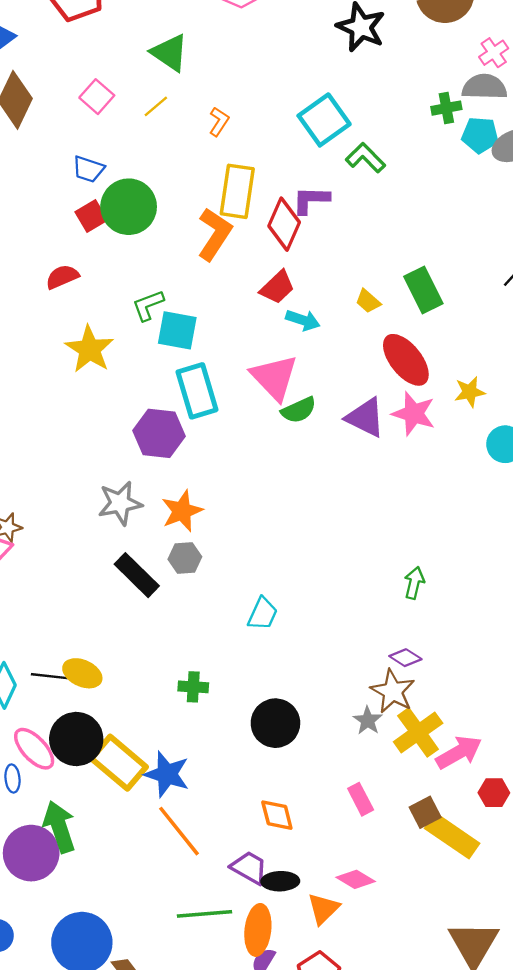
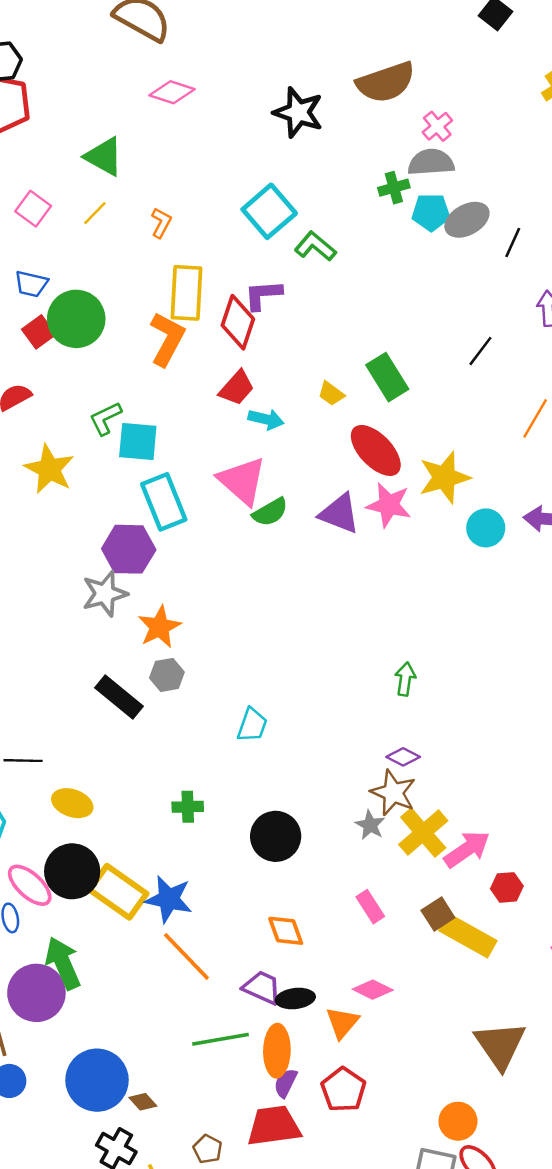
yellow star: (470, 392) -> (444, 477), size x1.6
gray star: (120, 503) -> (105, 594), moved
black line: (50, 676) -> (23, 761), moved

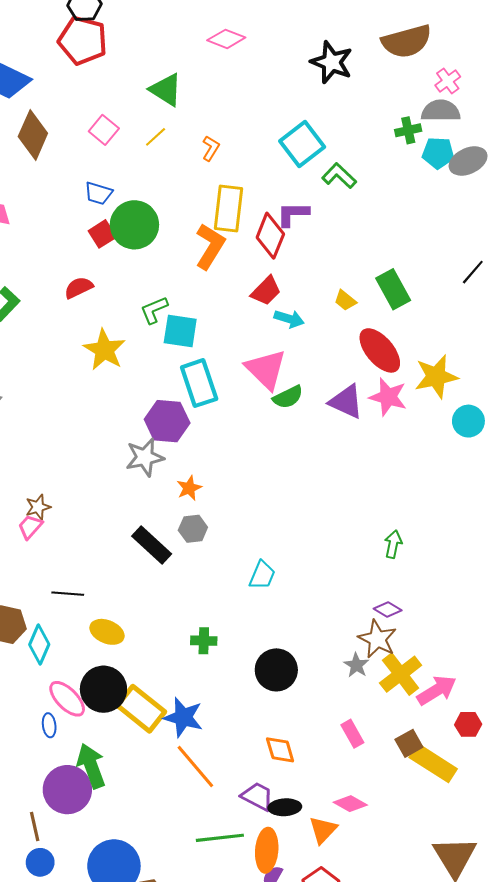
orange star: (159, 627) -> (189, 488), size x0.7

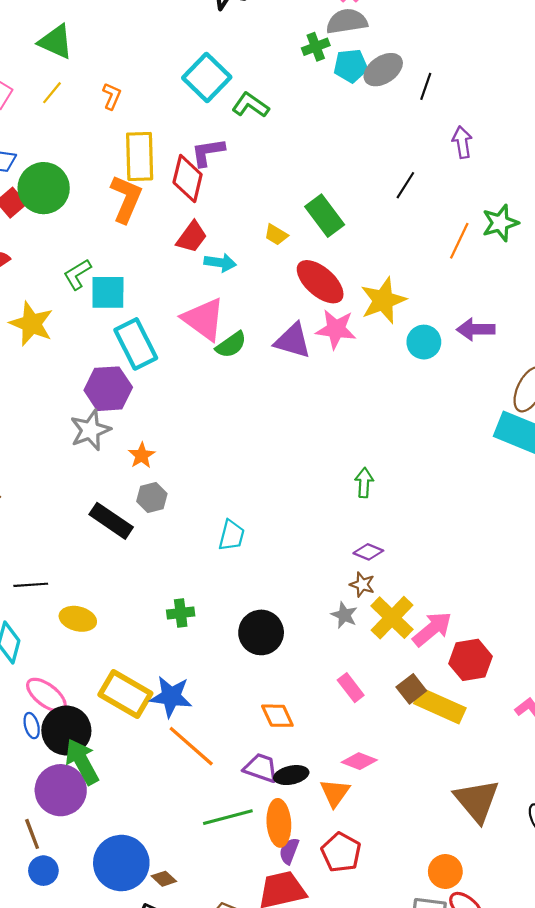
brown star: (377, 639) -> (362, 584), size x0.6
black circle: (103, 689) -> (66, 731), moved
red hexagon: (468, 724) -> (471, 660), size x1.5

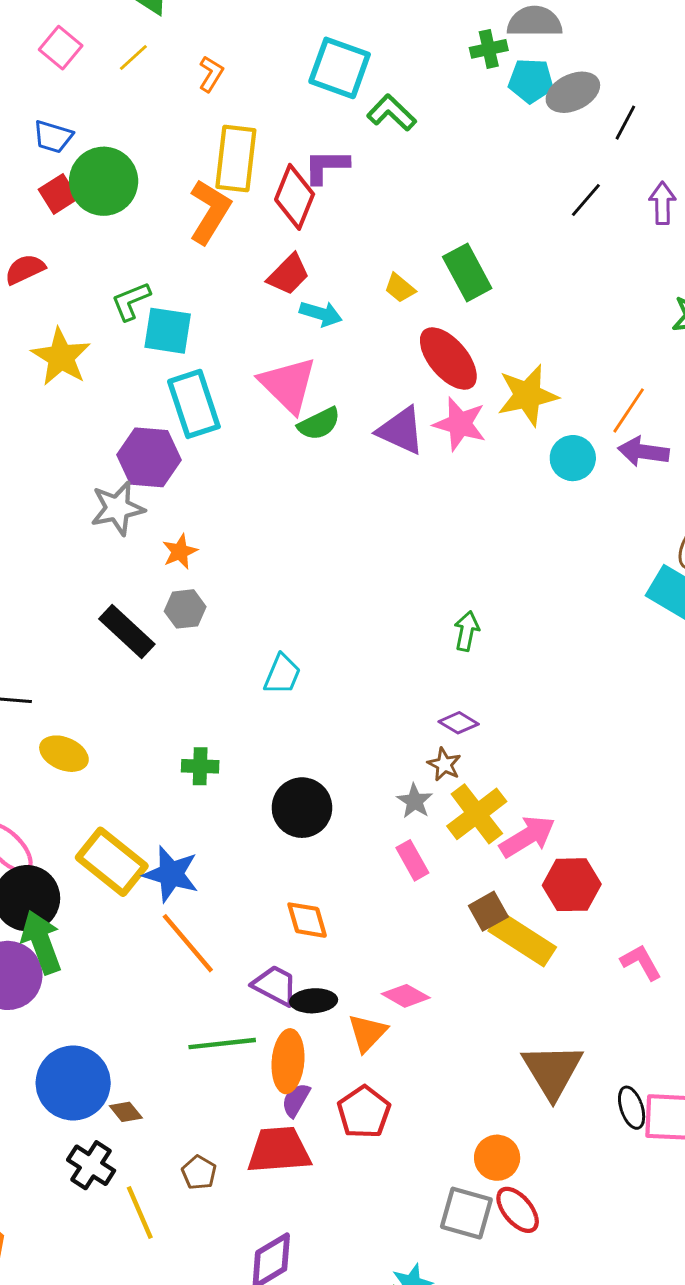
cyan square: (207, 78) -> (340, 68), turned -33
black line: (405, 185) -> (586, 200), moved
orange line: (459, 241) -> (629, 410), moved
pink rectangle: (351, 688) -> (412, 860), moved

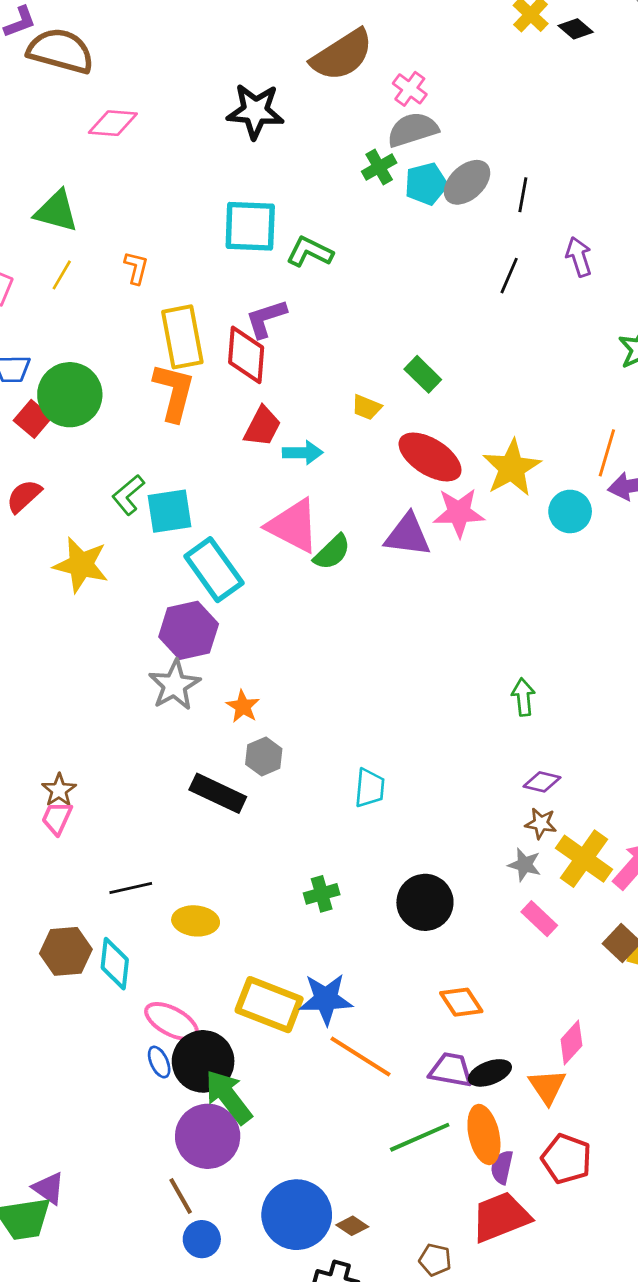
green rectangle: (467, 273) -> (423, 374), size x0.7
pink diamond: (406, 996) -> (571, 1042), turned -60

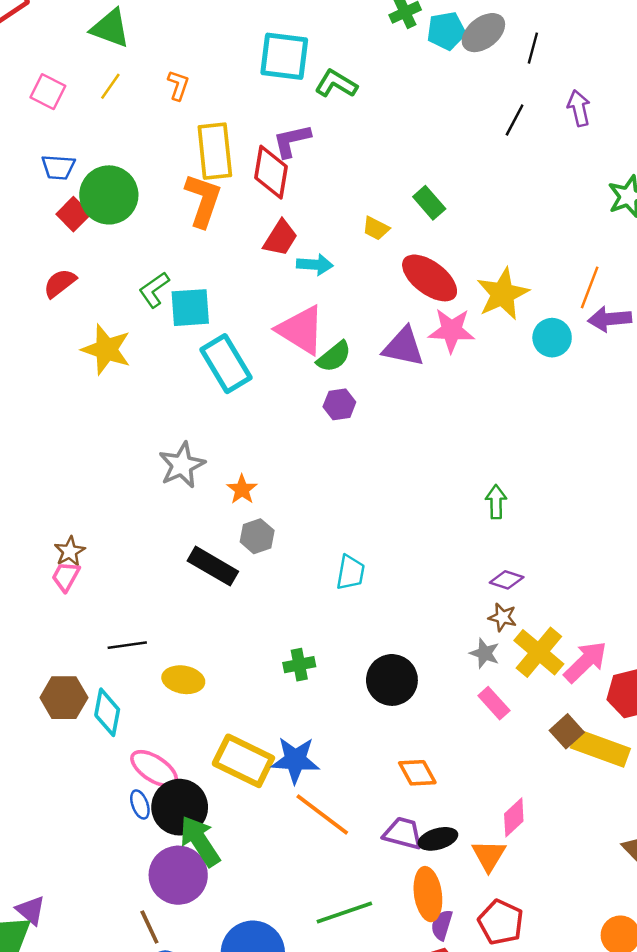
purple hexagon: (189, 630) -> (339, 404), moved, size x0.6
green line: (420, 1137) -> (344, 912), moved

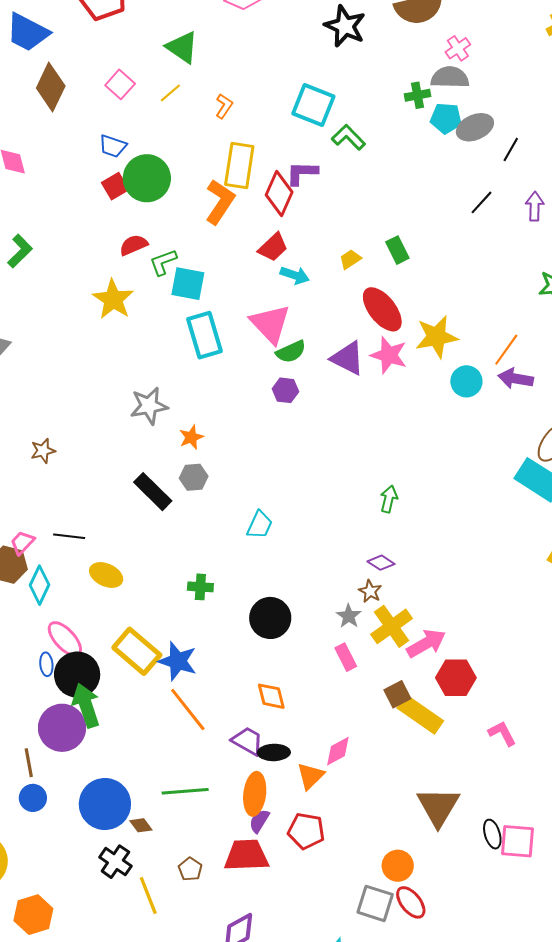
yellow trapezoid: (376, 228) -> (350, 259), turned 105
red semicircle: (60, 283) -> (134, 245), moved
pink trapezoid: (66, 576) -> (22, 543), moved
red pentagon: (501, 922) -> (306, 831), turned -30

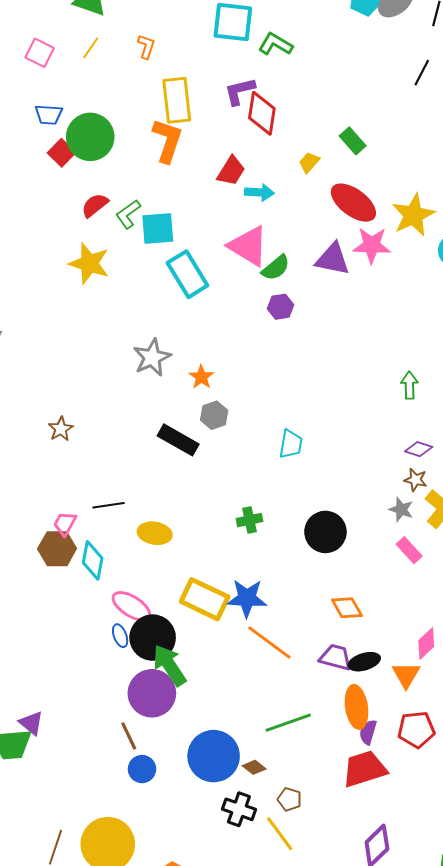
red diamond: (279, 194) -> (262, 113), moved
brown pentagon: (190, 869) -> (290, 799), moved

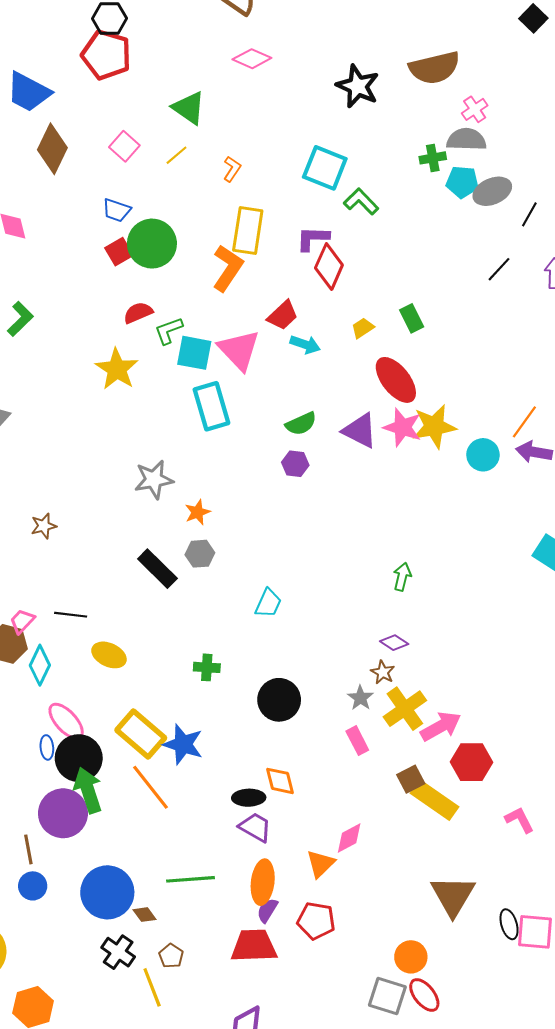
yellow star: (413, 215) -> (434, 426), moved
pink triangle: (248, 246) -> (239, 350), moved
orange line: (269, 643) -> (151, 787), moved
black ellipse: (364, 662) -> (249, 798), moved

